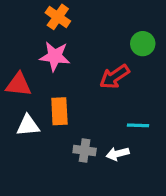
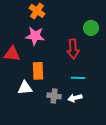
red arrow: (114, 77) -> (73, 49), turned -60
white triangle: (28, 125) -> (25, 88), moved
cyan line: (138, 125) -> (78, 78), moved

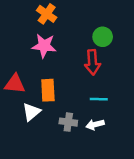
green circle: (91, 28) -> (103, 37), moved
red triangle: (12, 54) -> (15, 84), moved
white triangle: (25, 88) -> (31, 112), turned -35

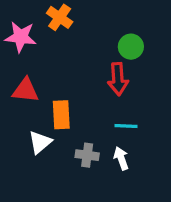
pink star: (44, 46) -> (21, 37), moved
red triangle: (15, 84) -> (26, 90), moved
white arrow: (95, 125) -> (121, 158), turned 84

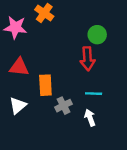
white triangle: (40, 142) -> (18, 106), moved
gray cross: (87, 155) -> (64, 106), moved, turned -35

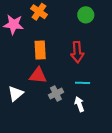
green circle: (97, 35) -> (86, 15), moved
red triangle: (19, 67) -> (38, 75), moved
orange rectangle: (45, 85) -> (40, 50), moved

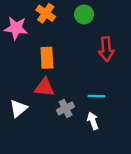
green circle: (86, 15) -> (84, 14), moved
red arrow: (77, 52) -> (106, 49), moved

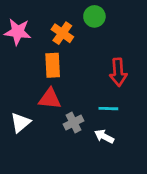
orange cross: (46, 13) -> (62, 33), moved
red arrow: (106, 49) -> (118, 72), moved
white arrow: (93, 121) -> (104, 136), turned -42

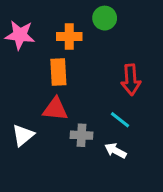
orange cross: (62, 33) -> (69, 37), turned -35
cyan line: (108, 109) -> (120, 120), turned 36
gray cross: (74, 123) -> (82, 135), turned 30

